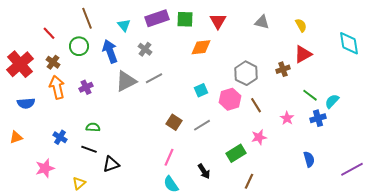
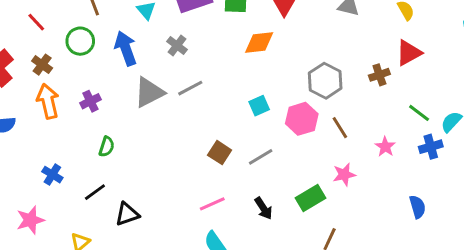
green semicircle: (93, 127) -> (107, 147), moved, turned 104
black line: (89, 149) -> (95, 192), turned -56
pink line: (169, 157) -> (212, 204), turned 42
black arrow: (204, 171) -> (264, 208), moved

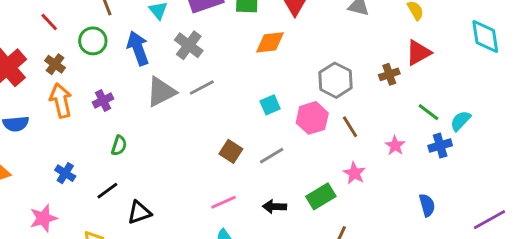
gray cross: (177, 45) -> (189, 45), size x1.4
pink star: (344, 175) -> (354, 173), turned -30
black arrow: (264, 208) -> (274, 207), turned 125

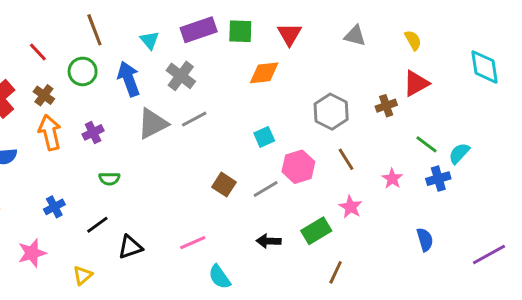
pink hexagon: (312, 118) -> (298, 167), moved
green semicircle: (119, 146) -> (109, 179), turned 72
blue cross: (65, 173) -> (54, 207), turned 30
pink line: (224, 202) -> (193, 243), moved

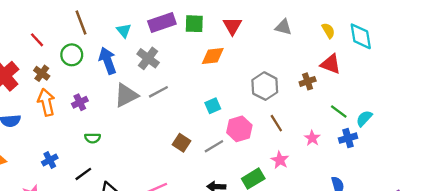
cyan diamond: (484, 67) -> (361, 36), moved
red triangle: (416, 83) -> (331, 64), turned 50

